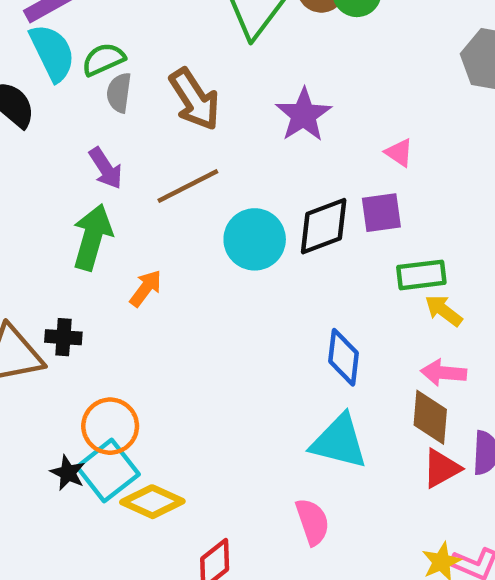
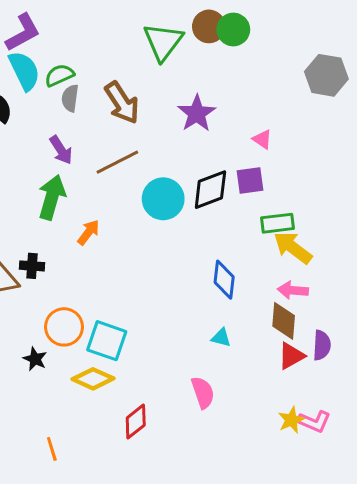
yellow arrow: (444, 311) -> (293, 248), size x1.5
cyan triangle: (339, 442) -> (221, 338), size x0.5
cyan square: (108, 471) -> (107, 341), moved, turned -33

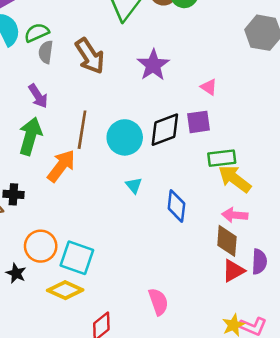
brown line: (117, 162) -> (82, 130), moved, turned -54
orange arrow: (88, 232) -> (61, 166), size x1.5
cyan triangle: (221, 338) -> (134, 185), moved, turned 36

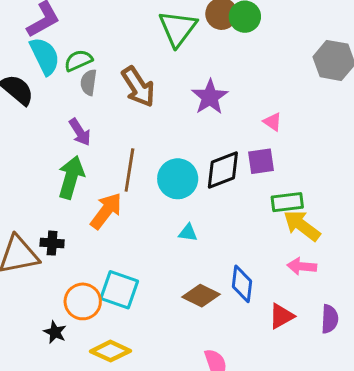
cyan triangle: (134, 185) -> (188, 233), turned -42
blue diamond: (176, 206) -> (242, 284), moved
brown diamond: (227, 241) -> (201, 296), moved, turned -68
cyan square: (77, 258) -> (119, 290), moved
red triangle: (233, 271) -> (281, 316), moved

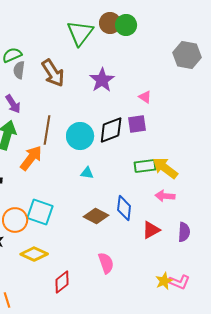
green rectangle: (287, 202) -> (145, 166), moved

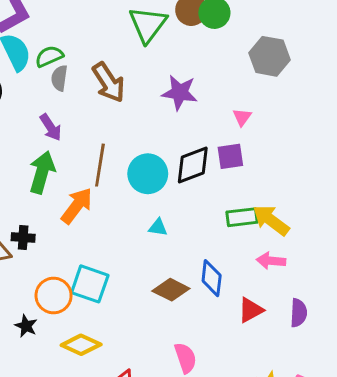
gray hexagon: (187, 55) -> (270, 56), moved
purple star: (102, 80) -> (180, 93), turned -30
pink triangle: (145, 97) -> (242, 117), turned 32

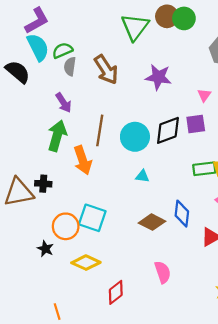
orange arrow: (77, 206) -> (83, 160), turned 124

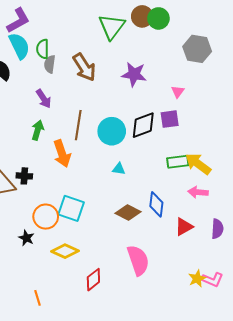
green semicircle: (62, 50) -> (43, 49), turned -66
green arrow: (57, 136) -> (38, 130), size x0.7
pink semicircle: (163, 272) -> (138, 260), size x1.4

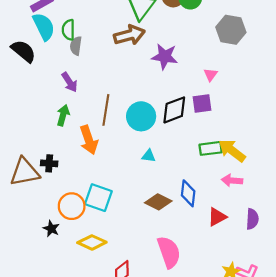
brown arrow: (84, 67) -> (129, 35), moved, turned -72

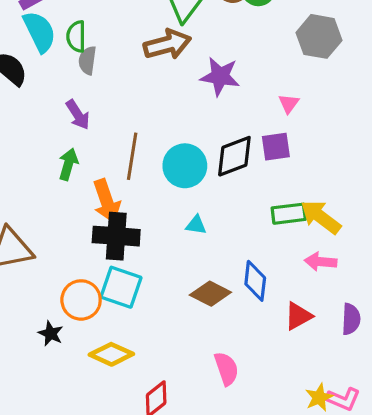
black cross: (49, 163) -> (116, 236), moved, size x1.8
pink semicircle: (169, 252) -> (226, 369), size x0.7

